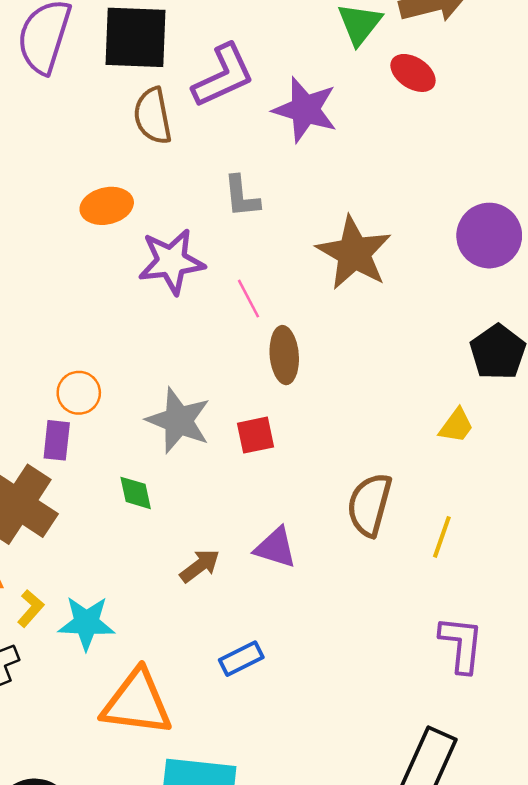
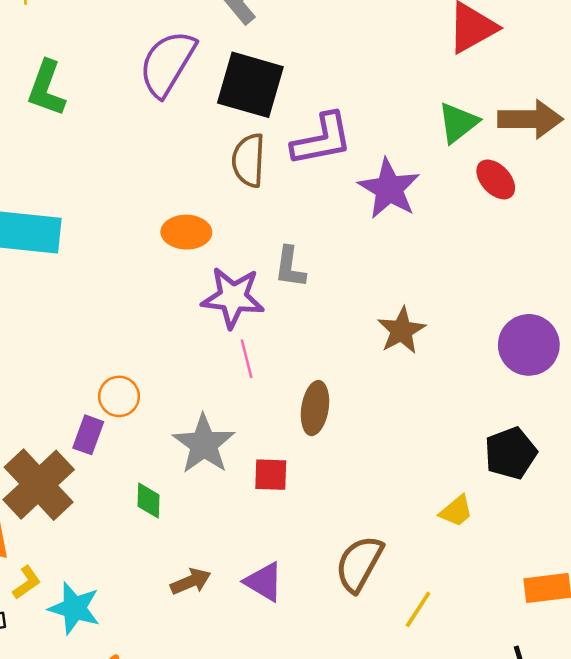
gray L-shape: (242, 196) -> (290, 267), moved
brown star: (354, 253) -> (401, 331), size x0.7
pink line: (248, 299) -> (247, 359), moved

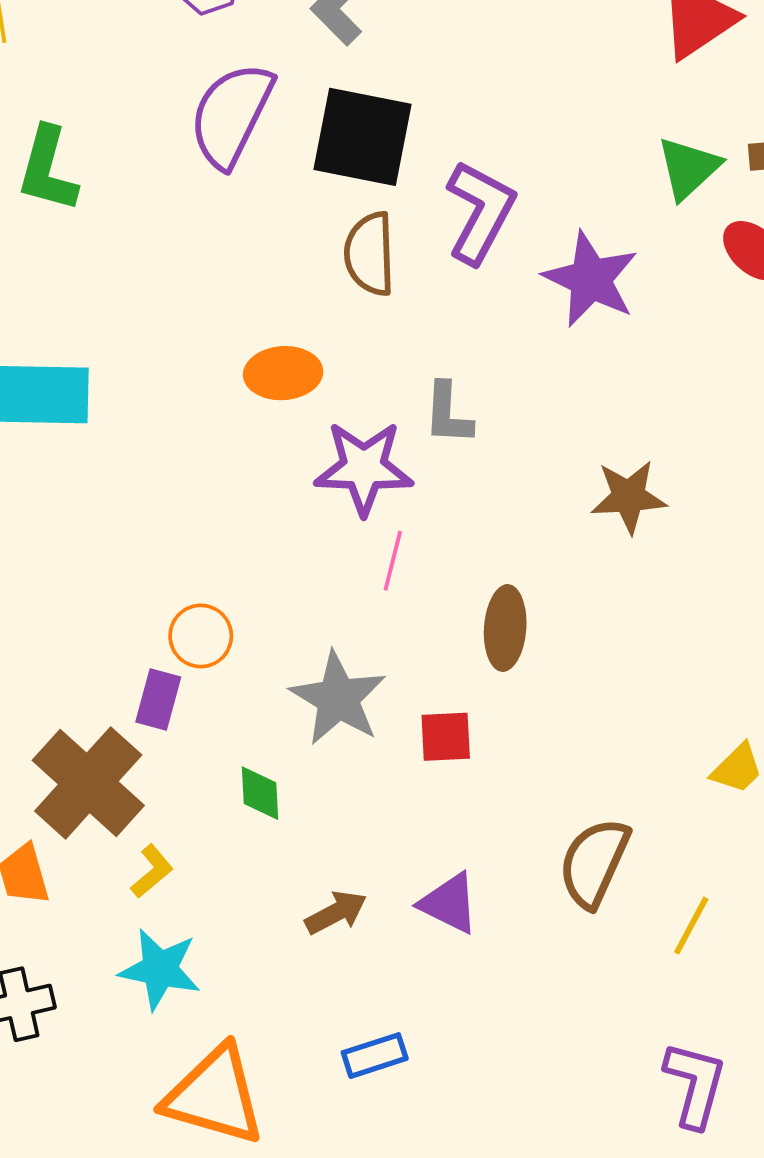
purple L-shape: (322, 139) -> (480, 212), turned -46
brown star: (401, 331) -> (629, 497), turned 30
pink line: (247, 359) -> (393, 561), turned 33
yellow L-shape: (27, 582) -> (152, 871), moved

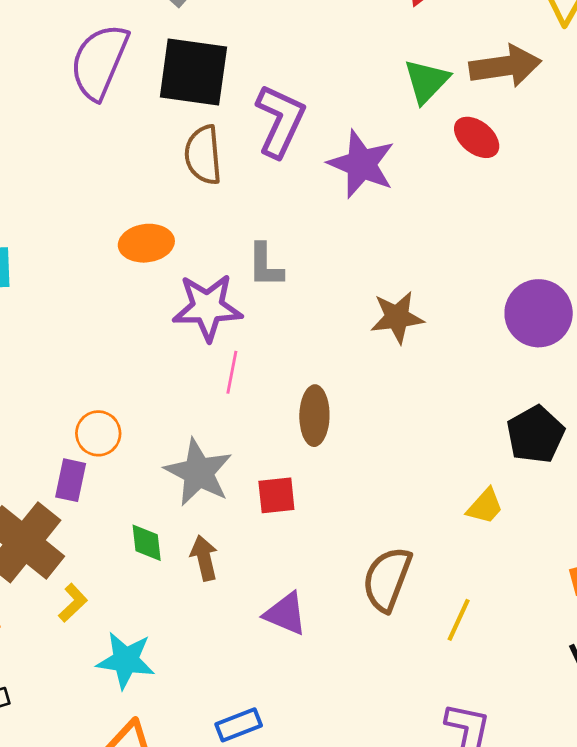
brown arrow: (336, 913) -> (204, 558), moved, turned -72
cyan star: (160, 969) -> (126, 660), moved

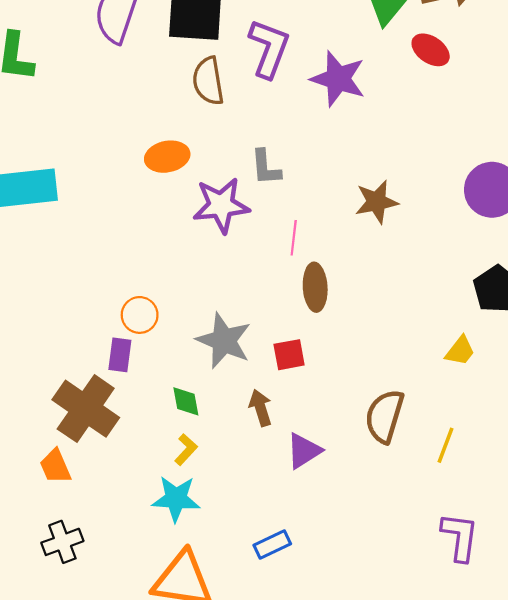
pink line: (232, 372) -> (294, 238), moved
brown arrow: (204, 558) -> (260, 408), moved
yellow L-shape: (73, 603) -> (186, 450), moved
purple triangle: (286, 614) -> (304, 451), turned -51

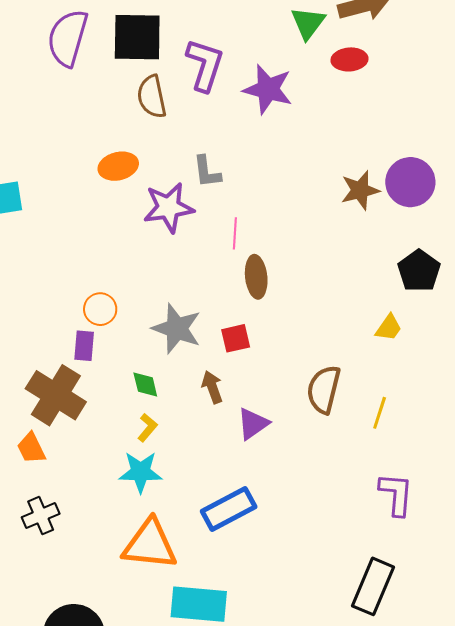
red ellipse: (431, 50) -> (349, 59), turned -36
brown star: (377, 202) -> (360, 190), moved
blue rectangle: (272, 544) -> (229, 509), size x1.6

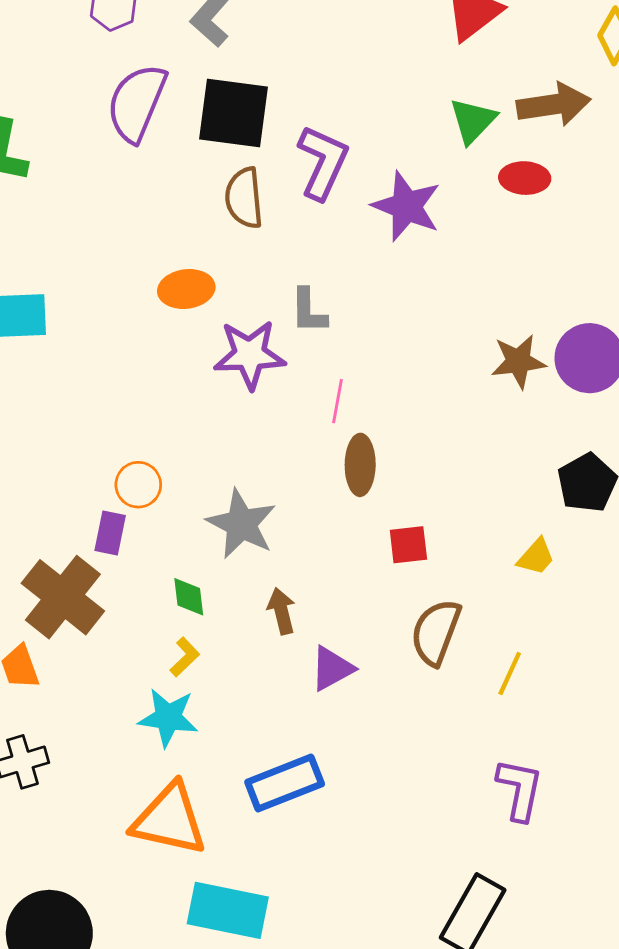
red square: (236, 338) -> (408, 545), moved

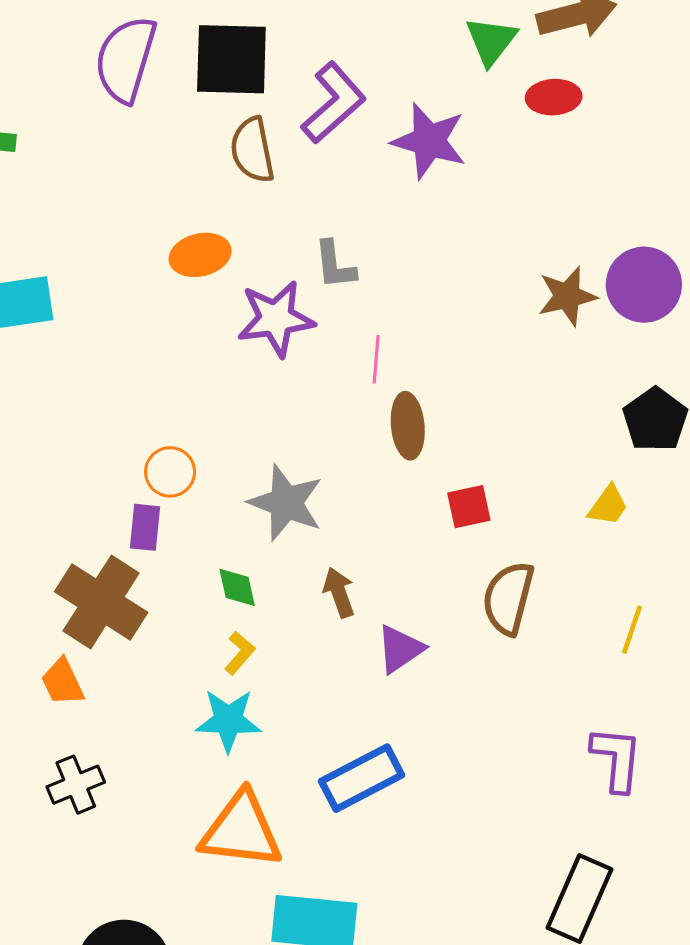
purple L-shape: (323, 162) -> (334, 103), turned 30
yellow line: (510, 674) -> (632, 630), moved

